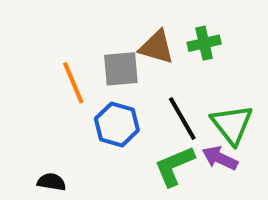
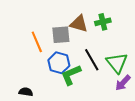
purple arrow: (220, 158) -> (123, 83), moved, turned -72
green L-shape: (174, 166) -> (71, 75), moved

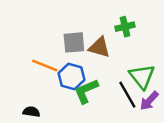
brown triangle: (79, 24) -> (99, 47), moved
orange line: (37, 42) -> (45, 66), moved, turned -45
black line: (92, 60) -> (127, 95), moved

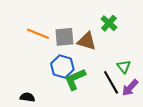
green cross: (125, 27) -> (109, 23), turned -35
orange line: (45, 66) -> (38, 34), moved
green triangle: (142, 76) -> (124, 67), size x0.6

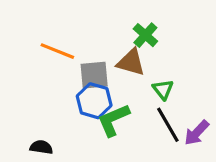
green cross: (109, 23) -> (145, 35), moved
gray square: (64, 37) -> (94, 75), moved
green triangle: (124, 67) -> (163, 90), moved

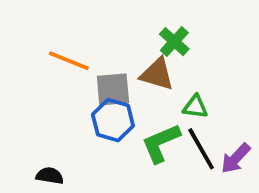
green triangle: (163, 90) -> (195, 107), turned -45
green L-shape: (113, 120) -> (161, 143), moved

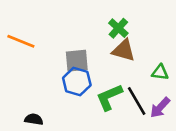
orange line: (69, 61) -> (21, 41), moved
brown triangle: (157, 74) -> (124, 50), moved
green triangle: (195, 107) -> (160, 72), moved

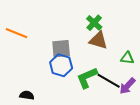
black line: (137, 101) -> (109, 81), turned -30

